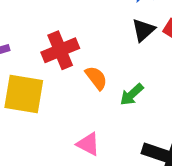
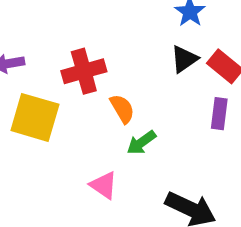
green arrow: (132, 95) -> (141, 143), moved

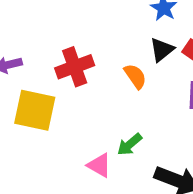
orange semicircle: (122, 109) -> (135, 76), moved
green arrow: (141, 143) -> (130, 144), moved

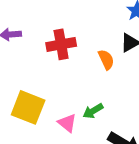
yellow square: (35, 110) -> (28, 107), moved

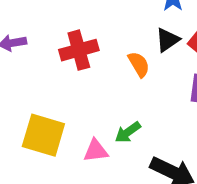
pink triangle: (67, 123) -> (96, 151), turned -42

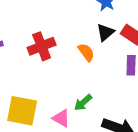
pink triangle: (96, 151) -> (61, 118), turned 42

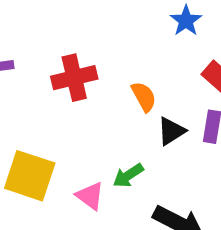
black triangle: (105, 32) -> (171, 131), moved

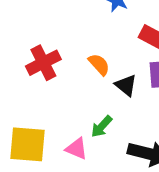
black triangle: (171, 131) -> (126, 85), turned -35

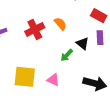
orange semicircle: (99, 64) -> (60, 24), moved
green arrow: (102, 126) -> (67, 55), moved

